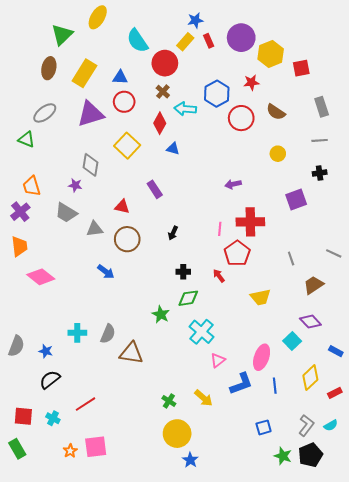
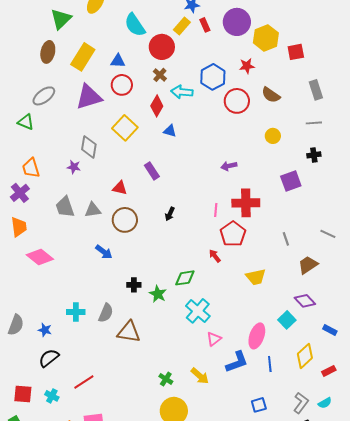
gray trapezoid: (66, 213) -> (65, 207), moved, turned 40
black cross: (183, 272) -> (134, 285), moved

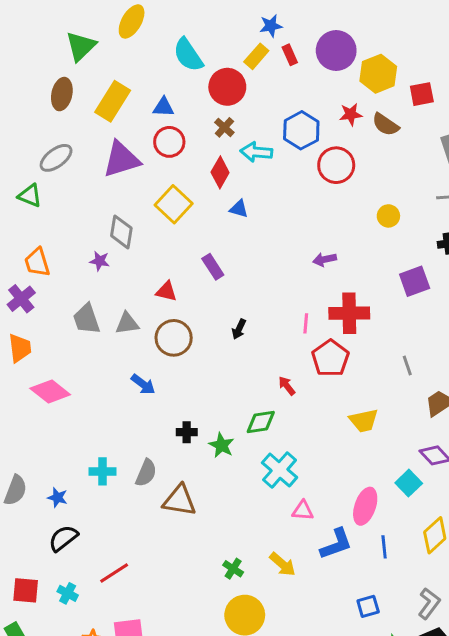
brown semicircle: (271, 95) -> (386, 125), moved
red arrow: (215, 256) -> (287, 386), moved
pink triangle: (214, 339) -> (303, 511), turned 42

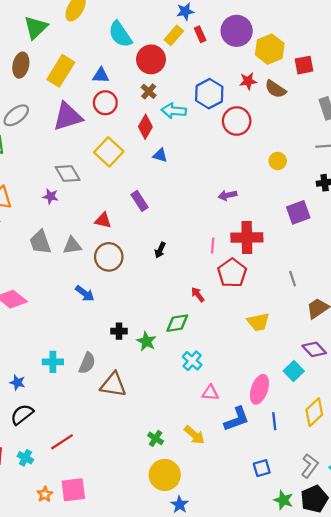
gray diamond: (121, 232) -> (68, 174), turned -40
cyan cross: (280, 470) -> (192, 361), size x0.7

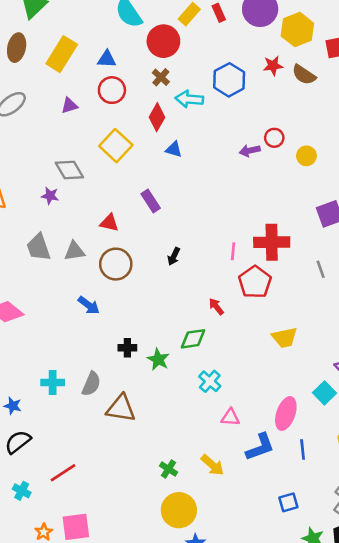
purple triangle: (68, 116) -> (69, 106), size x0.5
red circle: (237, 121) -> (274, 138), moved, size x0.6
purple arrow: (227, 195) -> (250, 151), moved
gray line: (293, 279) -> (321, 269), moved

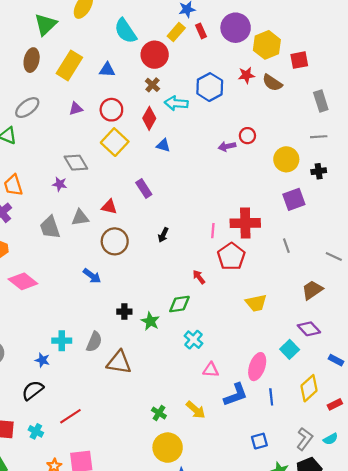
red circle: (112, 90) -> (111, 110), moved
yellow circle: (306, 156) -> (286, 159), moved, size x1.5
gray triangle: (75, 251) -> (80, 218), moved
blue star: (13, 406) -> (42, 360), moved

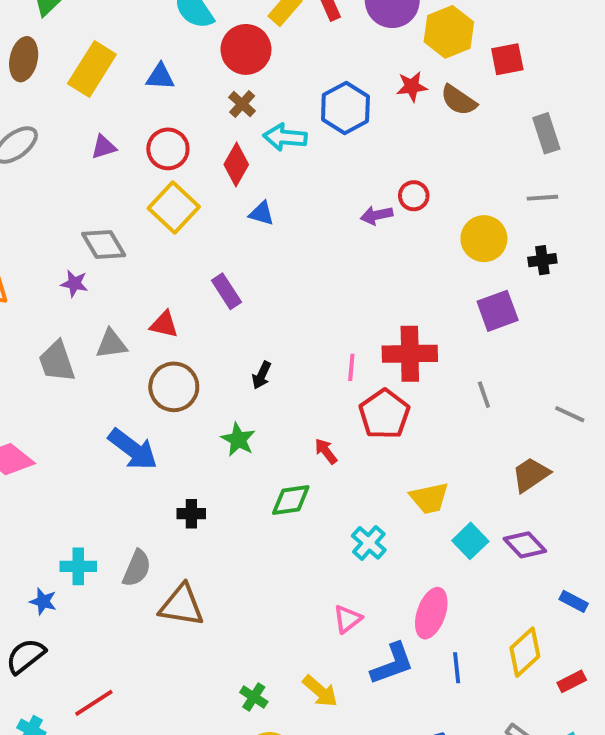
blue arrow: (92, 276) -> (133, 449), size x1.5
green star: (150, 321) -> (238, 440), moved
cyan cross: (193, 340) -> (369, 543), moved
cyan square: (290, 349) -> (470, 541), moved
pink triangle: (211, 370) -> (347, 619), turned -42

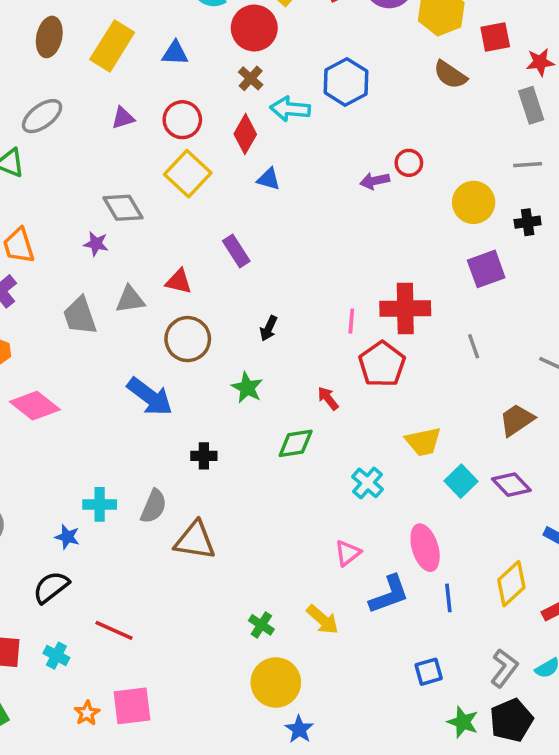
red star: (412, 87) -> (540, 62), moved
pink ellipse: (431, 613) -> (425, 548), turned -36
red line: (94, 703) -> (114, 630), turned 57

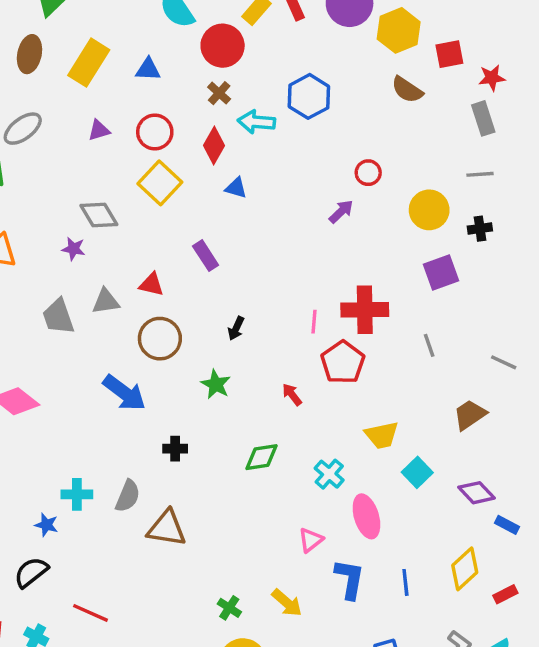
purple arrow: (375, 181) -> (341, 212), moved, turned 148
green diamond: (296, 443) -> (261, 457), moved
purple diamond: (511, 485) -> (477, 493), moved
pink ellipse: (425, 548) -> (366, 516), moved
blue L-shape: (389, 594) -> (350, 579), turned -60

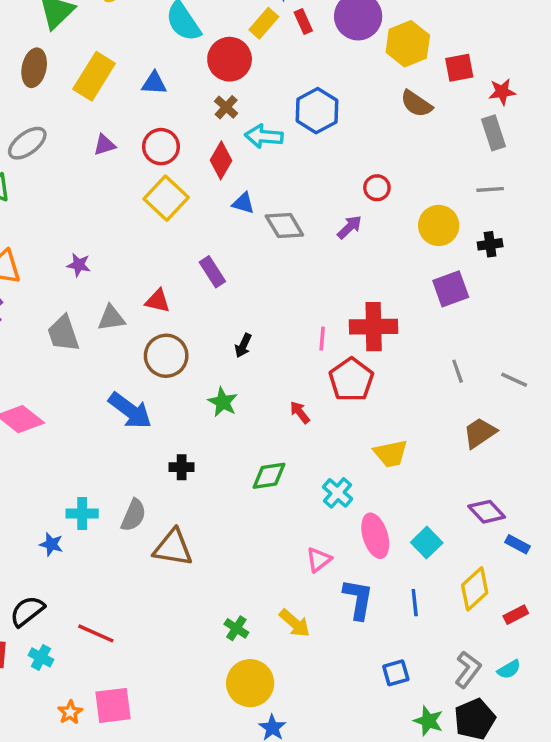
gray diamond: (99, 215) -> (284, 225), moved
gray line: (429, 345) -> (458, 371), moved
cyan square: (417, 472) -> (427, 543), moved
black semicircle: (31, 572) -> (27, 611), moved

